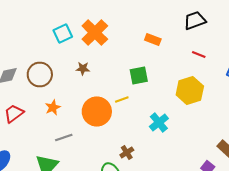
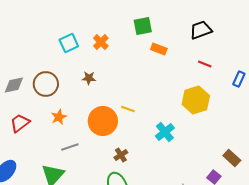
orange cross: (95, 32) -> (101, 42), size x0.6
green square: (139, 76) -> (143, 26), moved
yellow line: (122, 100) -> (128, 109), turned 40
brown cross: (127, 152) -> (121, 155), moved

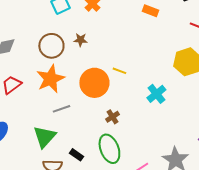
brown circle: (46, 84) -> (51, 46), moved
orange star: (59, 117) -> (50, 79), size x1.8

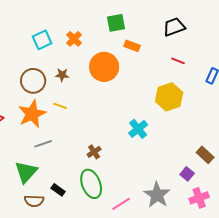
yellow line: (119, 71) -> (60, 106), moved
orange circle: (94, 83) -> (104, 67), moved

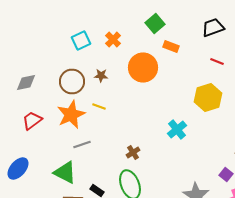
green square: (116, 23) -> (155, 24), turned -30
green triangle: (26, 172) -> (65, 172), turned -45

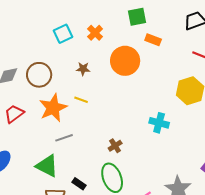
green square: (155, 24) -> (137, 17), turned 30
brown circle: (72, 82) -> (39, 75), moved
cyan cross: (177, 130) -> (159, 123), turned -36

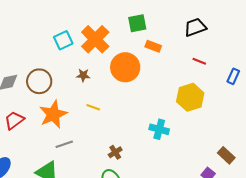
orange cross: (95, 33) -> (95, 39), size x1.8
yellow line: (81, 100) -> (93, 107), moved

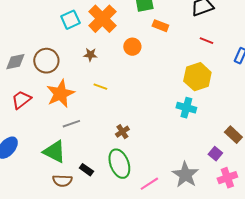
orange circle: (125, 67) -> (132, 47), size x0.6
cyan cross: (159, 129) -> (186, 108), moved

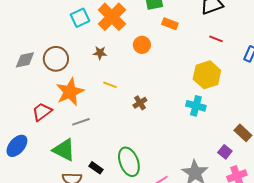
red trapezoid: (21, 100) -> (42, 112), moved
brown cross: (122, 132) -> (140, 103), moved

